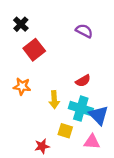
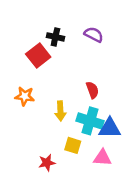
black cross: (21, 24) -> (55, 37), moved, turned -32
red semicircle: (83, 81) -> (92, 90), turned -80
blue triangle: (99, 115) -> (110, 128), turned -45

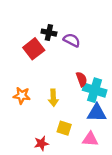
purple semicircle: (94, 35) -> (72, 40), moved
orange star: (25, 96) -> (22, 96), moved
cyan cross: (90, 121) -> (95, 90), moved

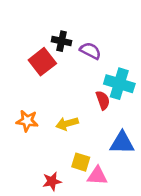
cyan cross: (95, 90) -> (119, 84), moved
yellow arrow: (53, 98) -> (67, 124), turned 77
pink triangle: (90, 139) -> (97, 176), moved

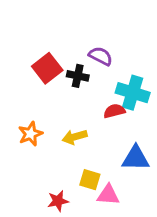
black cross: (62, 41) -> (78, 76), moved
red semicircle: (103, 100) -> (114, 111), turned -84
orange star: (27, 121) -> (30, 134), turned -30

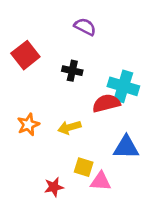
purple semicircle: (101, 56) -> (85, 27), moved
red square: (47, 68) -> (25, 55), moved
red semicircle: (114, 111) -> (106, 103), size x1.4

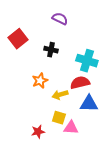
red semicircle: (106, 103) -> (80, 83), moved
orange star: (28, 125) -> (40, 81), moved
yellow arrow: (69, 127) -> (60, 95), moved

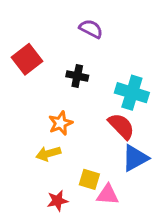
red semicircle: (80, 83) -> (121, 126), turned 60
yellow arrow: (60, 95) -> (48, 154), moved
blue triangle: (89, 104) -> (135, 158), turned -30

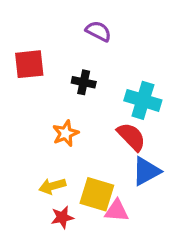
red square: (27, 59) -> (29, 64), turned 32
yellow arrow: (48, 154) -> (52, 186), moved
yellow square: (89, 179) -> (97, 194), size x1.5

